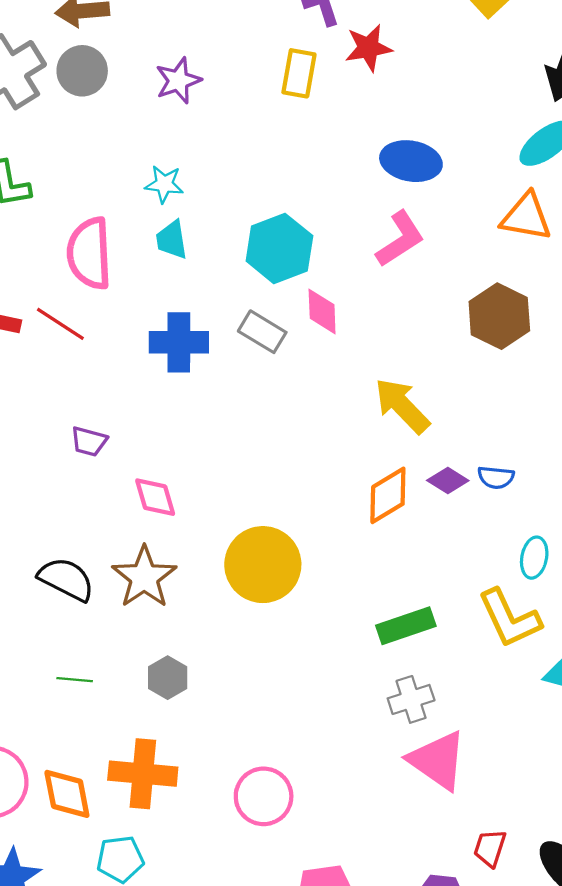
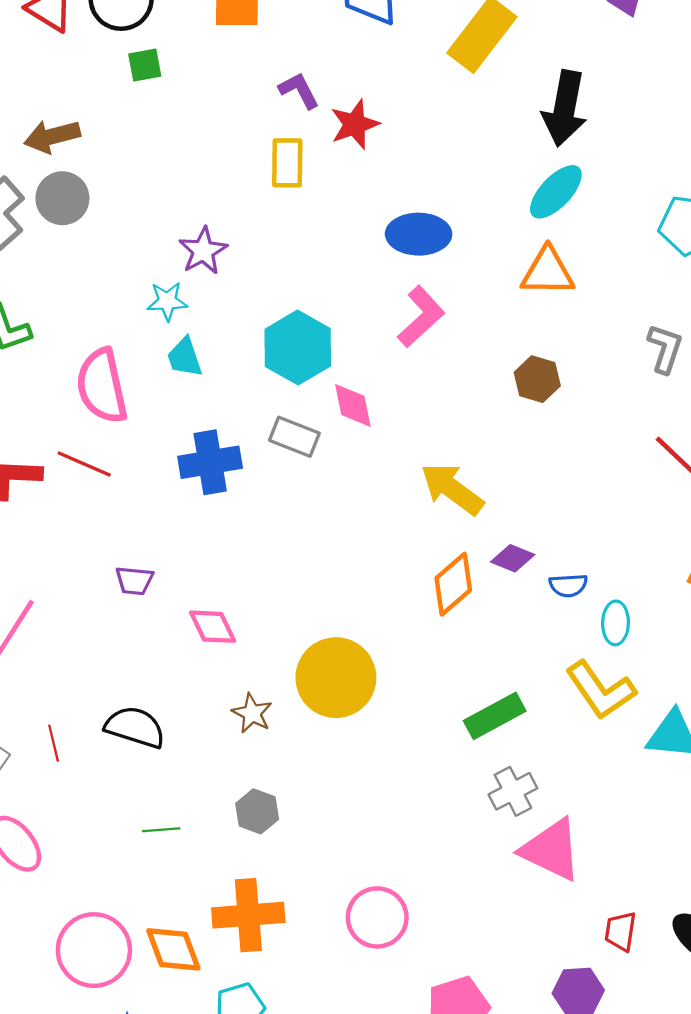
purple star: (178, 81) -> (203, 251), moved
brown hexagon: (499, 316) -> (537, 379), size x0.7
blue semicircle: (496, 477) -> (568, 585), moved
brown star: (144, 577) -> (252, 713), moved, size x0.6

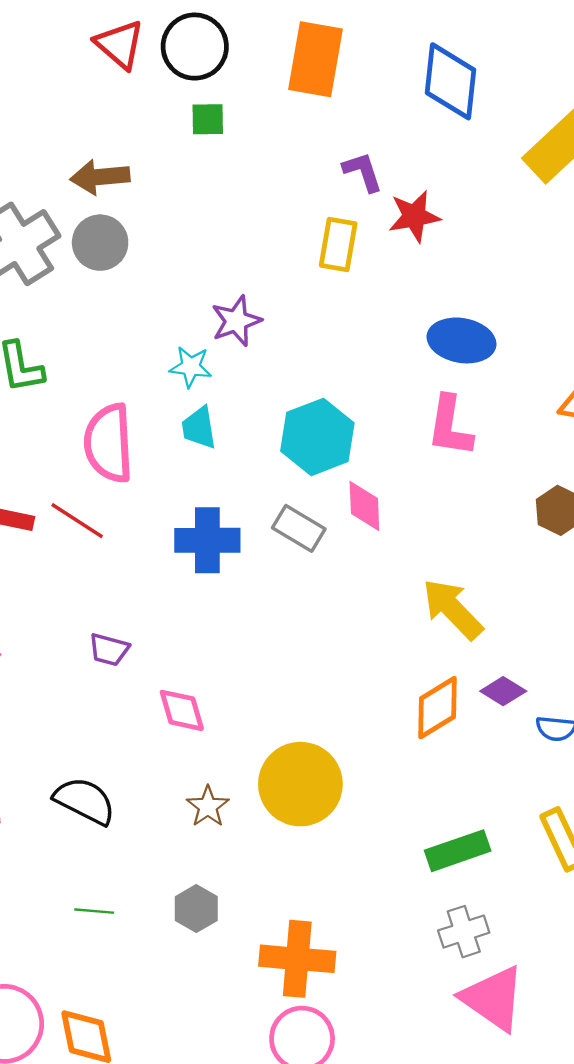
pink L-shape: (421, 317) -> (450, 426), turned 132
orange cross: (248, 915) -> (297, 959), moved

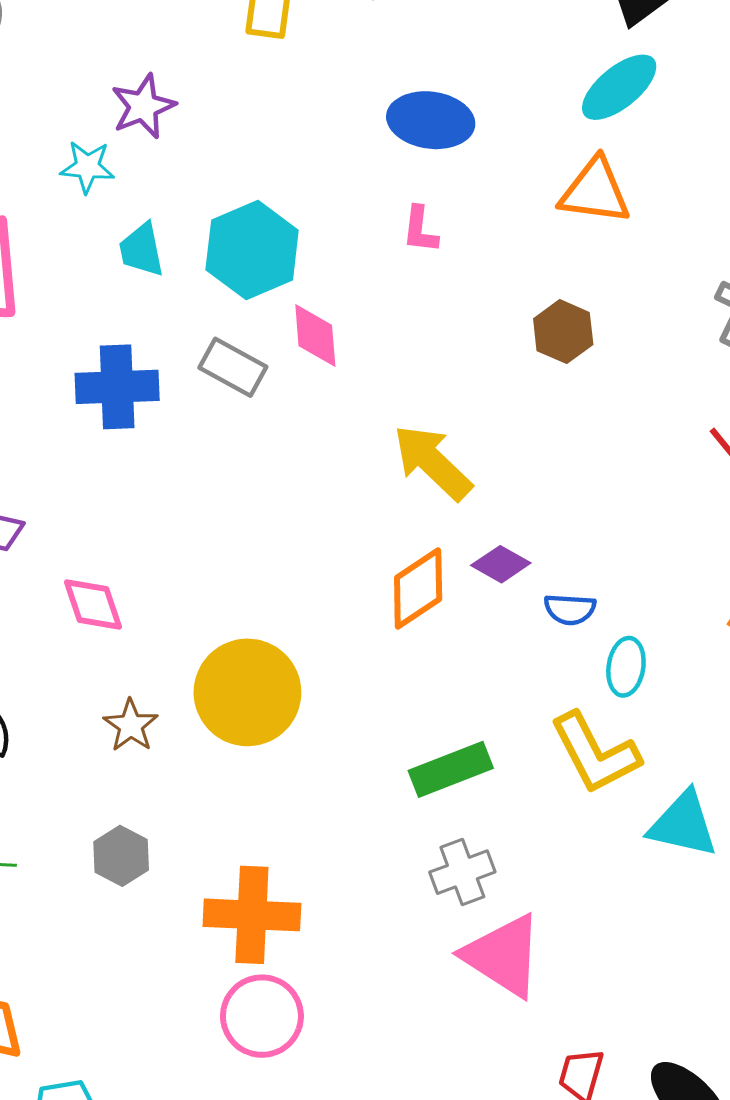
pink L-shape: (450, 426) -> (420, 230), size x0.6
cyan trapezoid: (199, 428) -> (142, 250), moved

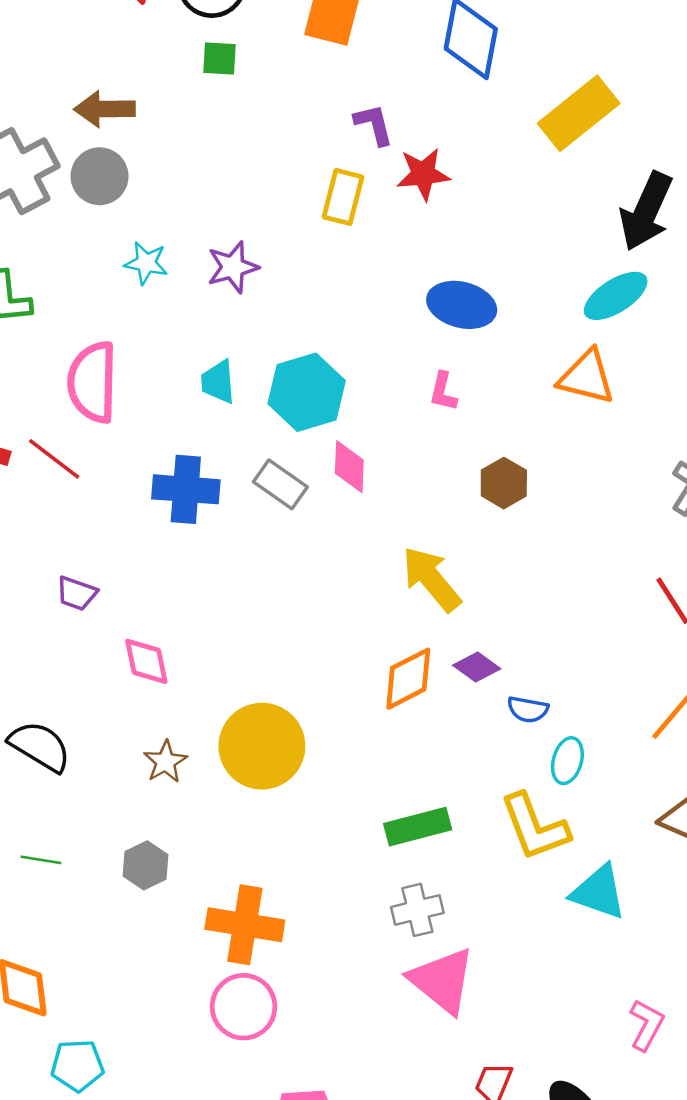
cyan star: (87, 167) -> (146, 263), moved
brown hexagon: (563, 332) -> (504, 483), moved

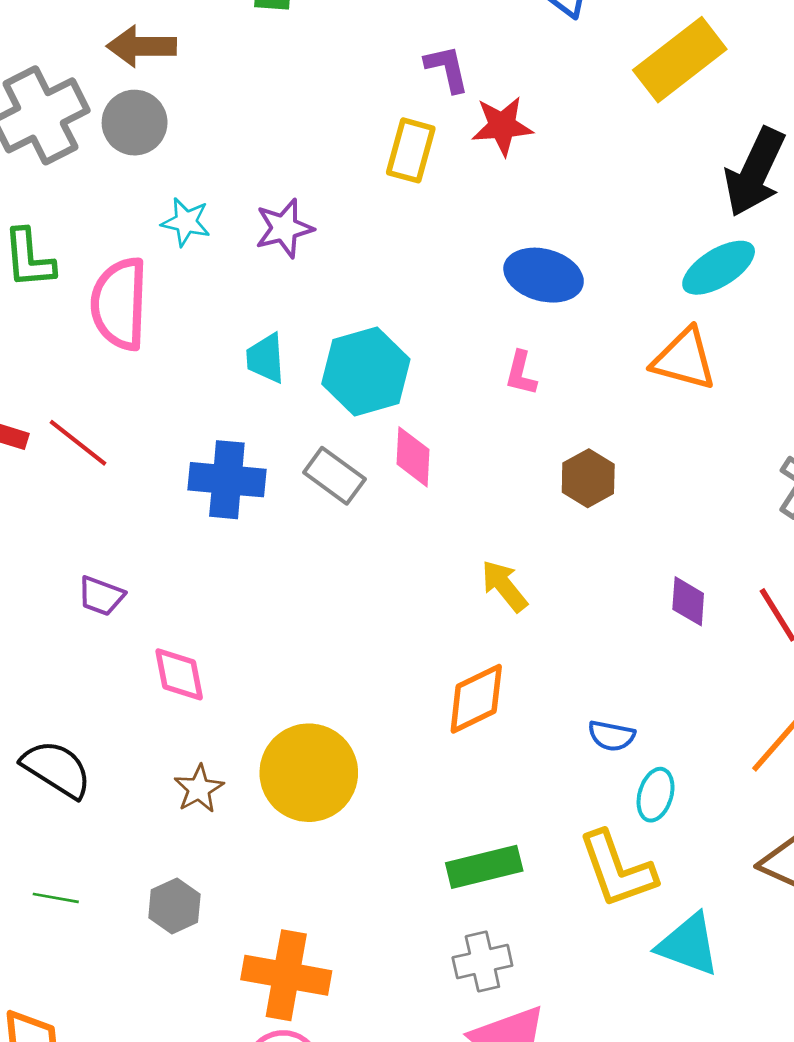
pink semicircle: (93, 382) -> (119, 304), moved
yellow arrow: (431, 579) -> (504, 586), size x0.7
purple diamond: (477, 667) -> (688, 601), moved, turned 57

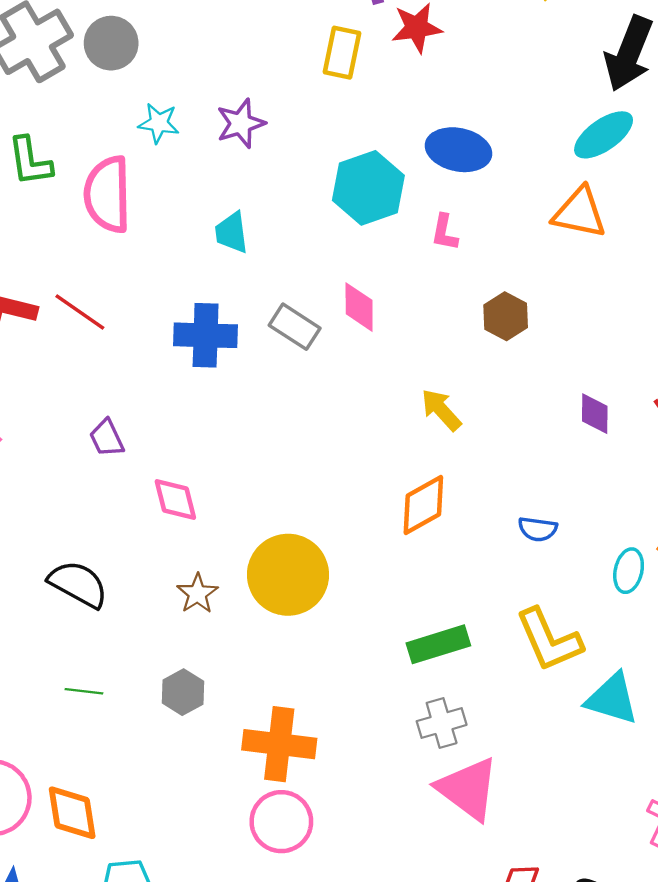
cyan hexagon: (366, 372) -> (368, 188), moved
purple trapezoid: (101, 596) -> (107, 438), turned 48
cyan ellipse: (656, 795) -> (629, 571), moved

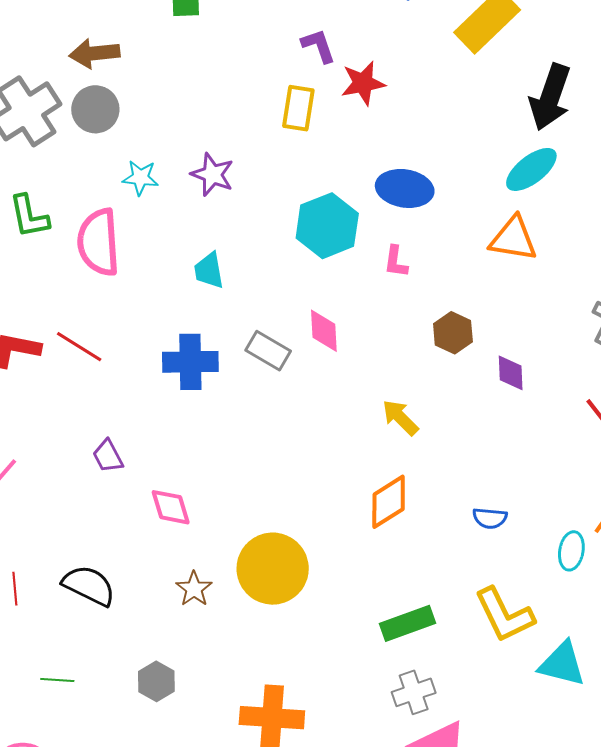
purple star: (241, 123) -> (212, 174), turned -30
purple diamond: (595, 414) -> (511, 373), moved
green line: (84, 691) -> (57, 680), moved
gray hexagon: (183, 692) -> (156, 681), moved

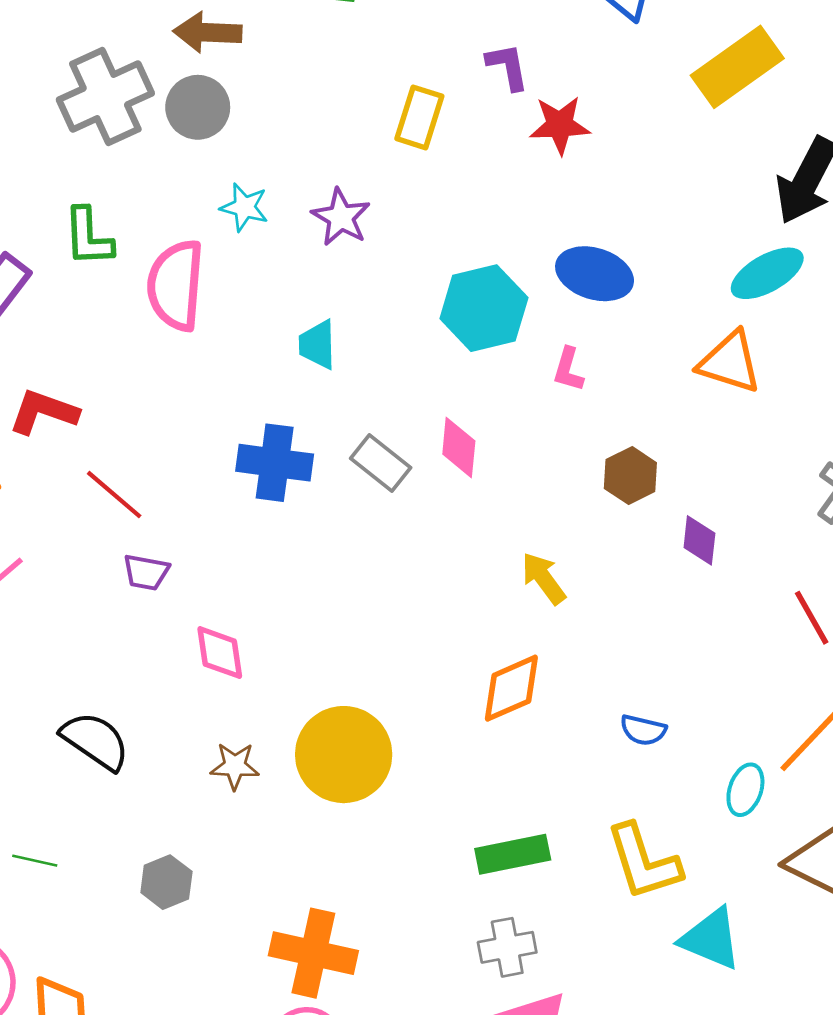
yellow rectangle: (298, 108) -> (419, 117), moved
red line: (79, 347) -> (114, 495), moved
purple trapezoid: (108, 456) -> (146, 572), turned -60
brown star: (194, 589) -> (235, 766), turned 30

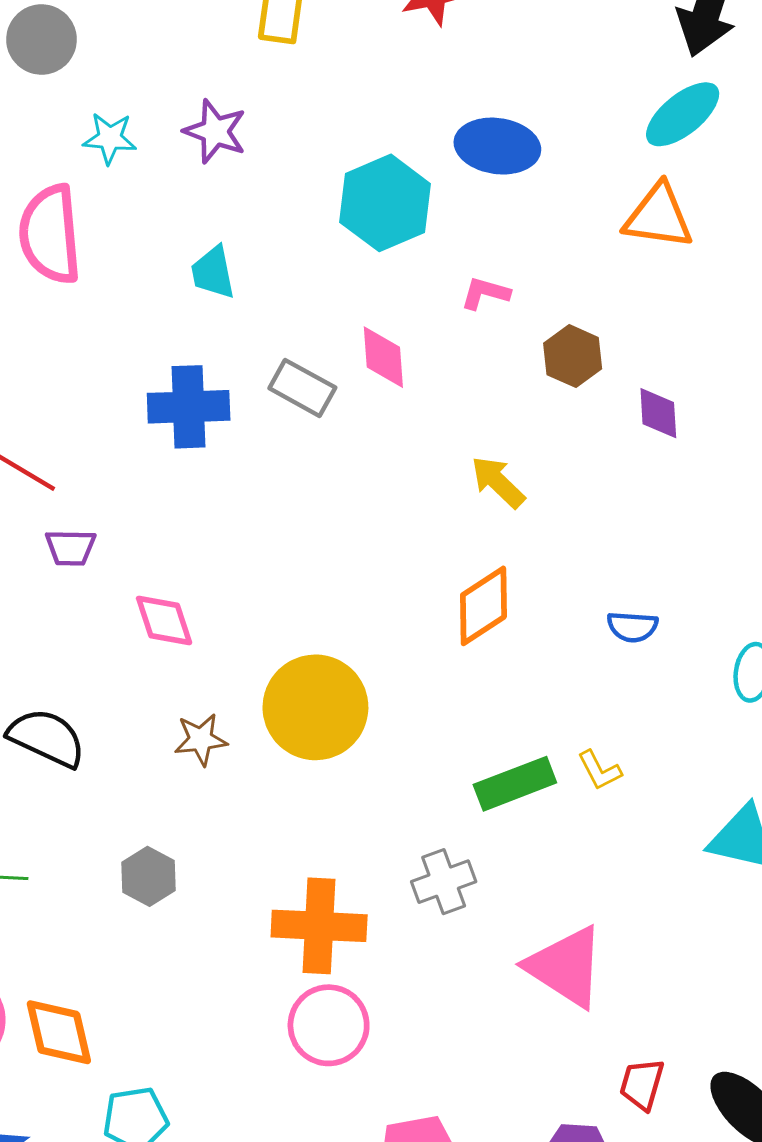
pink L-shape: (568, 369) -> (485, 293), moved, turned 99
yellow L-shape: (643, 862) -> (600, 770), moved, size x0.5
gray cross: (507, 947) -> (444, 882), moved

